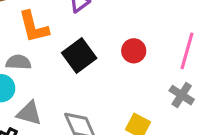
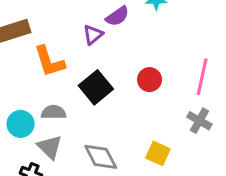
gray semicircle: (18, 62) -> (54, 112), moved
gray triangle: (29, 113) -> (50, 147), turned 32

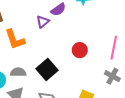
black square: (96, 87) -> (47, 69), moved

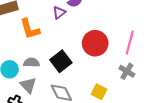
red circle: (80, 50) -> (95, 43), size x1.6

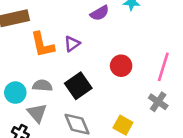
purple triangle: (59, 12) -> (72, 44), moved
red circle: (95, 43) -> (121, 66), size x0.7

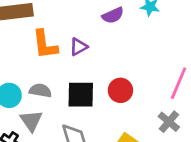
red circle: (121, 66) -> (120, 90), moved
black square: (78, 86) -> (81, 95), turned 30

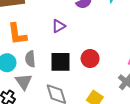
orange L-shape: (45, 44) -> (17, 34), moved
gray semicircle: (40, 91) -> (30, 59), turned -105

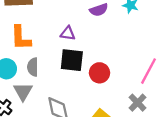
purple triangle: (59, 26) -> (68, 33), turned 32
black square: (60, 62) -> (72, 60), moved

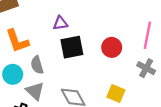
red circle: (99, 73) -> (112, 47), moved

